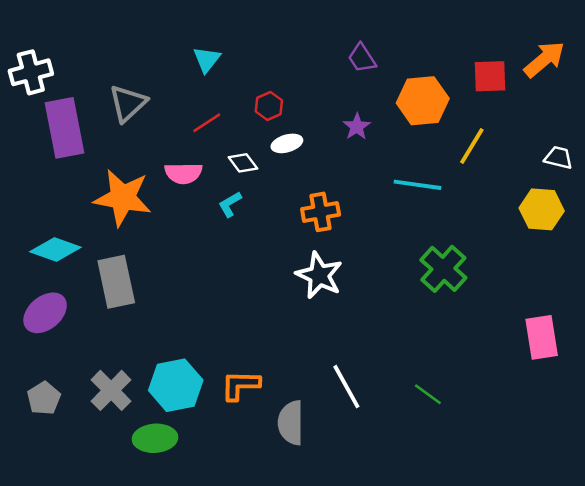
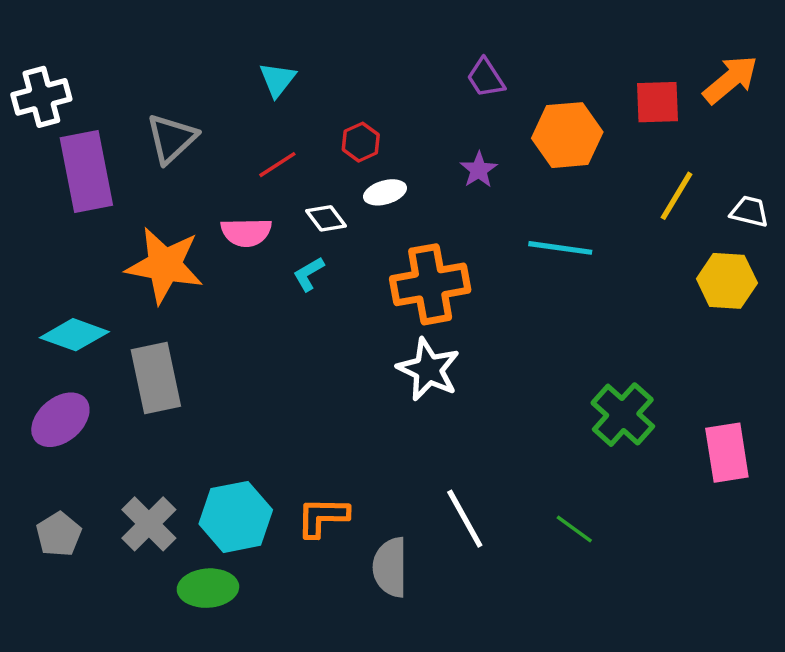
yellow line: (472, 146) -> (677, 196), moved
orange cross: (321, 212) -> (430, 284), size x1.5
green cross: (443, 269) -> (623, 415), moved

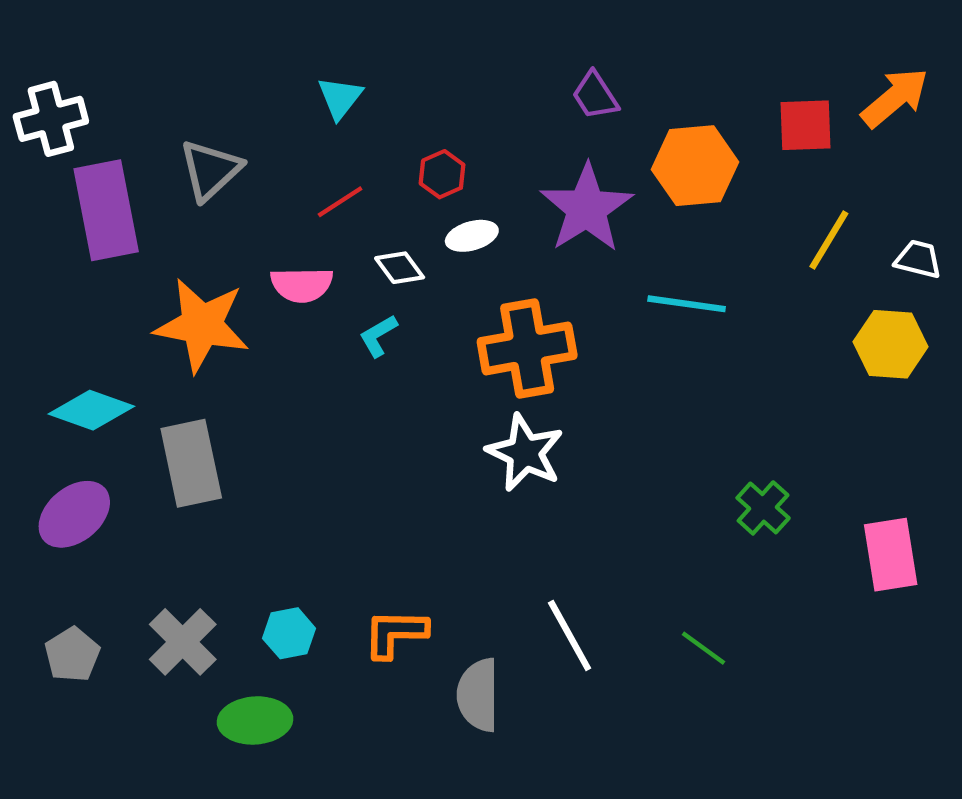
purple star: (479, 170) -> (587, 208), size x2.0
green cross: (623, 415) -> (763, 508), size x0.7
cyan hexagon: (236, 517) -> (289, 633), size x0.6

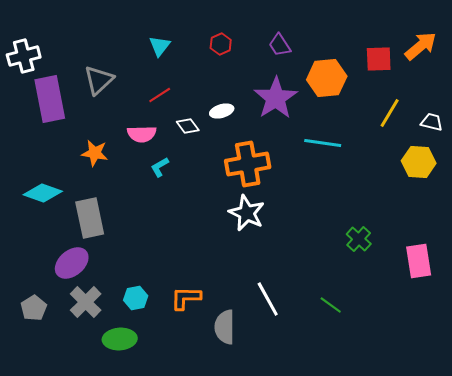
red hexagon: (442, 174) -> (221, 44), moved
orange star: (202, 325) -> (95, 153), size x0.6
cyan L-shape: (378, 336) -> (160, 167), moved
purple ellipse: (74, 514) -> (72, 263), moved

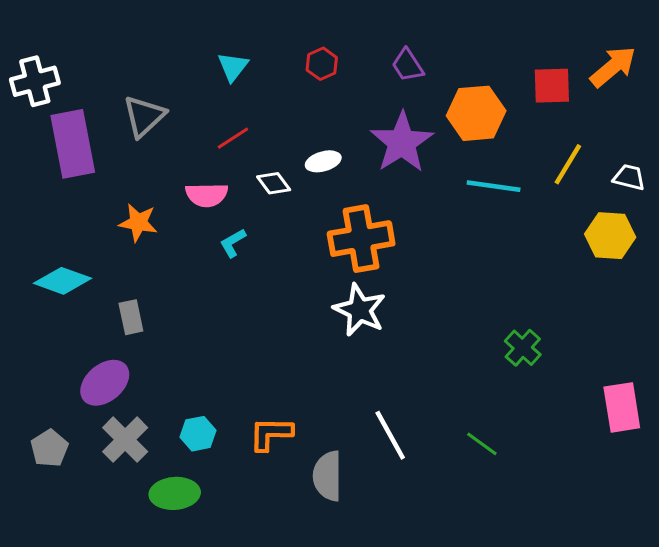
cyan line: (323, 143) -> (494, 186), moved
gray rectangle: (90, 218) -> (131, 317), size x0.6
pink rectangle: (419, 261) -> (622, 407), moved

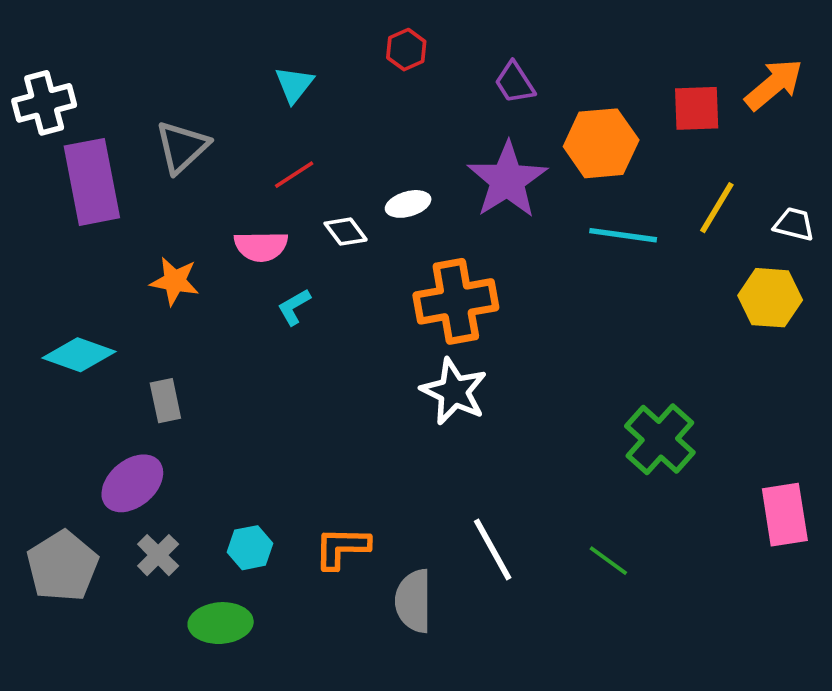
red hexagon: (322, 64) -> (406, 50), moved
green cross: (523, 348) -> (660, 439), size x1.5
gray cross: (125, 440) -> (158, 555), size x0.7
gray pentagon: (49, 448) -> (62, 566), size x1.5

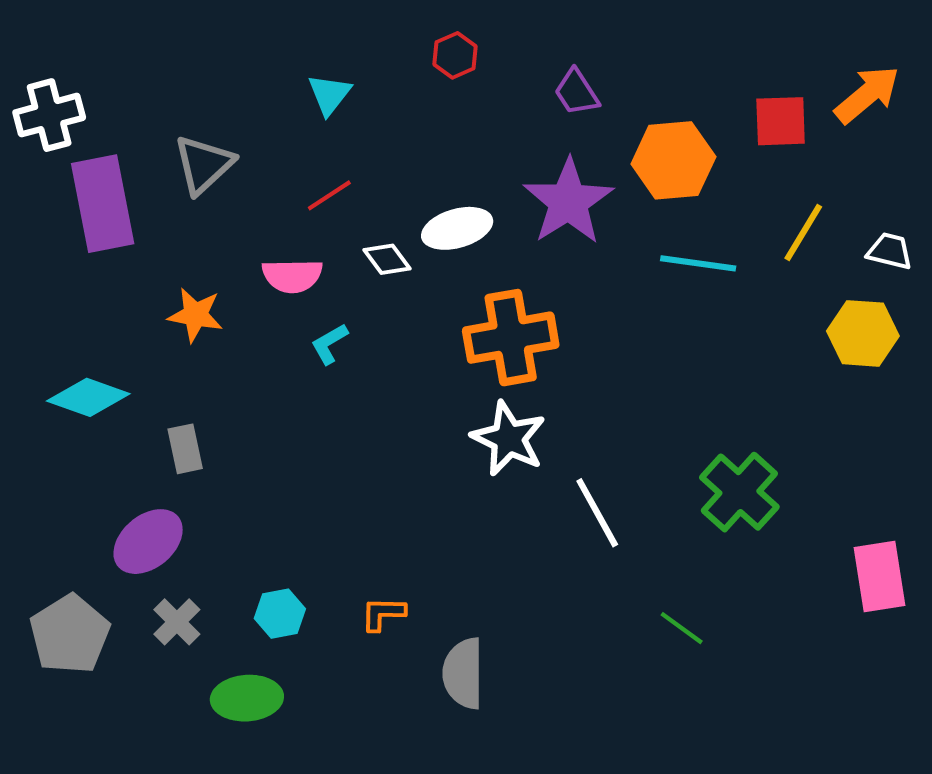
white ellipse: (408, 204) -> (457, 228), size x1.4
orange L-shape: (342, 548) -> (383, 614), size x0.7
white line: (493, 550) -> (597, 513), moved

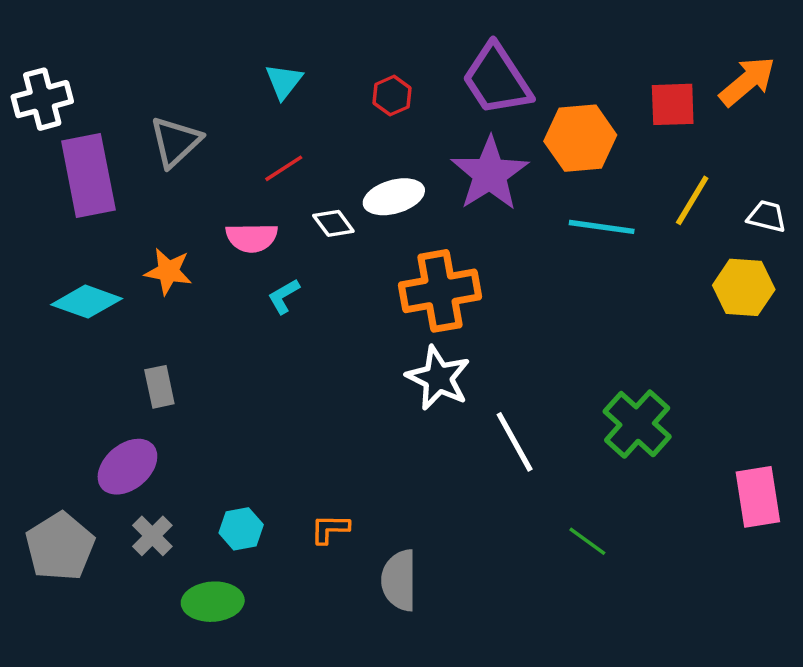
red hexagon: (455, 55) -> (392, 96), moved
purple trapezoid: (577, 92) -> (497, 80), size x1.8
cyan diamond: (88, 397) -> (87, 302), moved

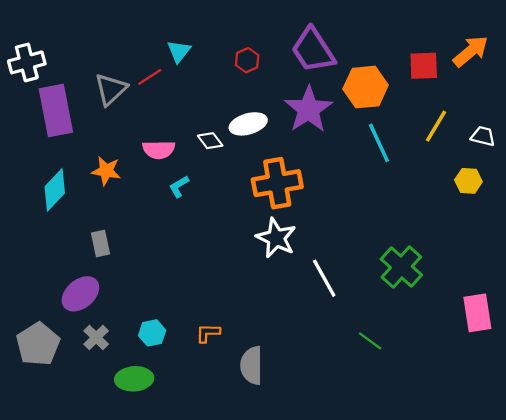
red line: (284, 168) -> (150, 77), moved
cyan line: (602, 227) -> (379, 143), turned 57
yellow hexagon: (744, 287) -> (468, 181), size x0.7
cyan diamond: (87, 302) -> (55, 190), turned -66

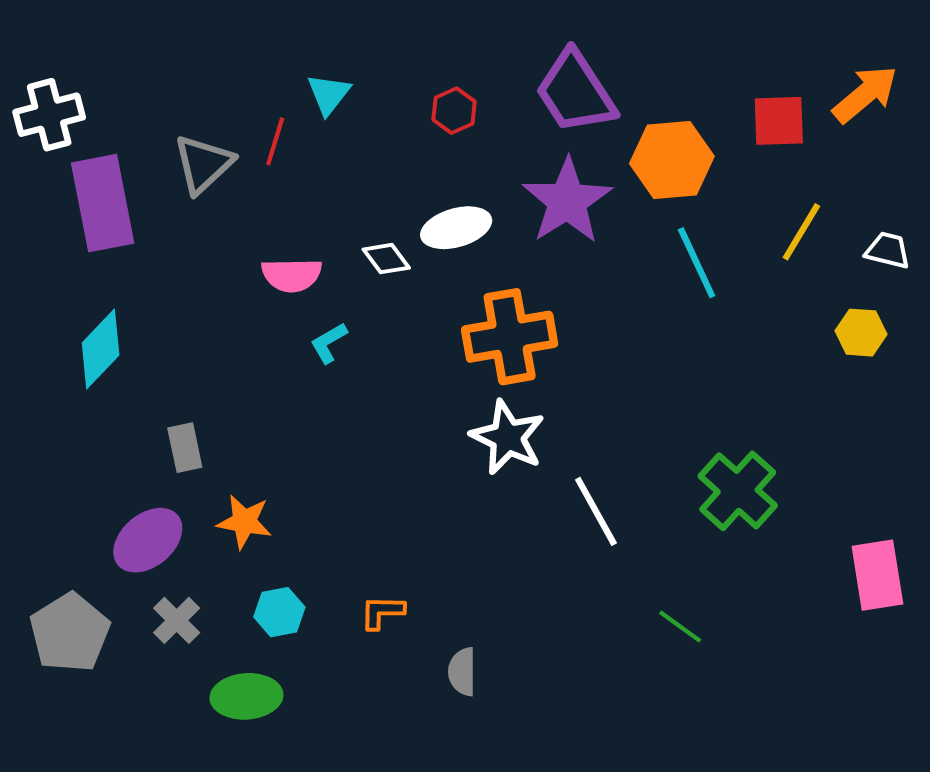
red line: (150, 77) -> (275, 141), turned -40
orange star: (106, 171) -> (244, 522), moved
gray semicircle: (252, 365) -> (462, 672), size x0.7

